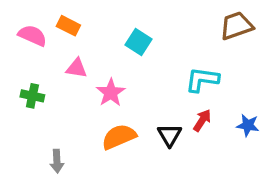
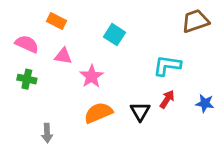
pink semicircle: (32, 36) -> (27, 44), moved

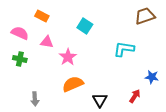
red arrow: (167, 99) -> (135, 96), moved
black triangle: (140, 111) -> (100, 100), moved

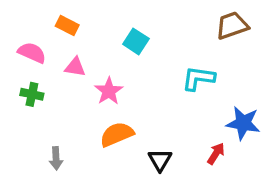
blue star: (152, 77) -> (243, 123), size x1.5

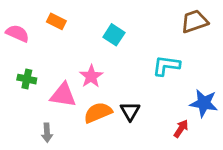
pink semicircle: (32, 53) -> (17, 33), moved
pink triangle: (75, 67) -> (63, 95), moved, size x1.5
black triangle: (160, 160) -> (130, 111), moved

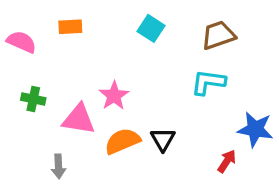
orange rectangle: (56, 21) -> (70, 27), turned -30
brown trapezoid: (194, 21) -> (218, 35), moved
cyan square: (114, 35) -> (151, 28), moved

